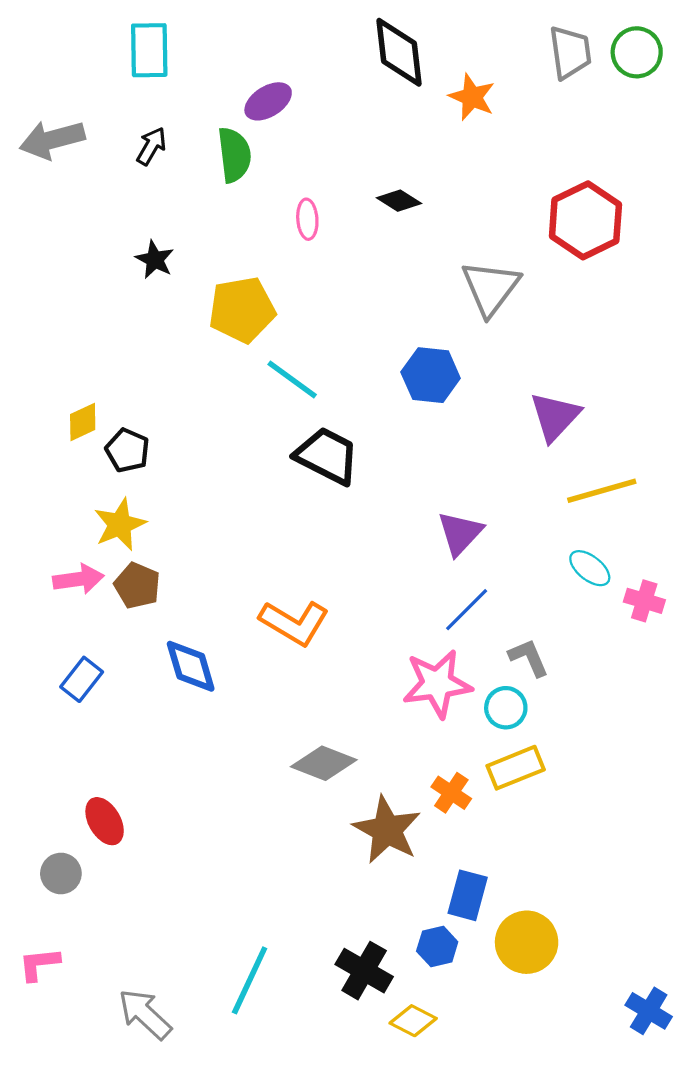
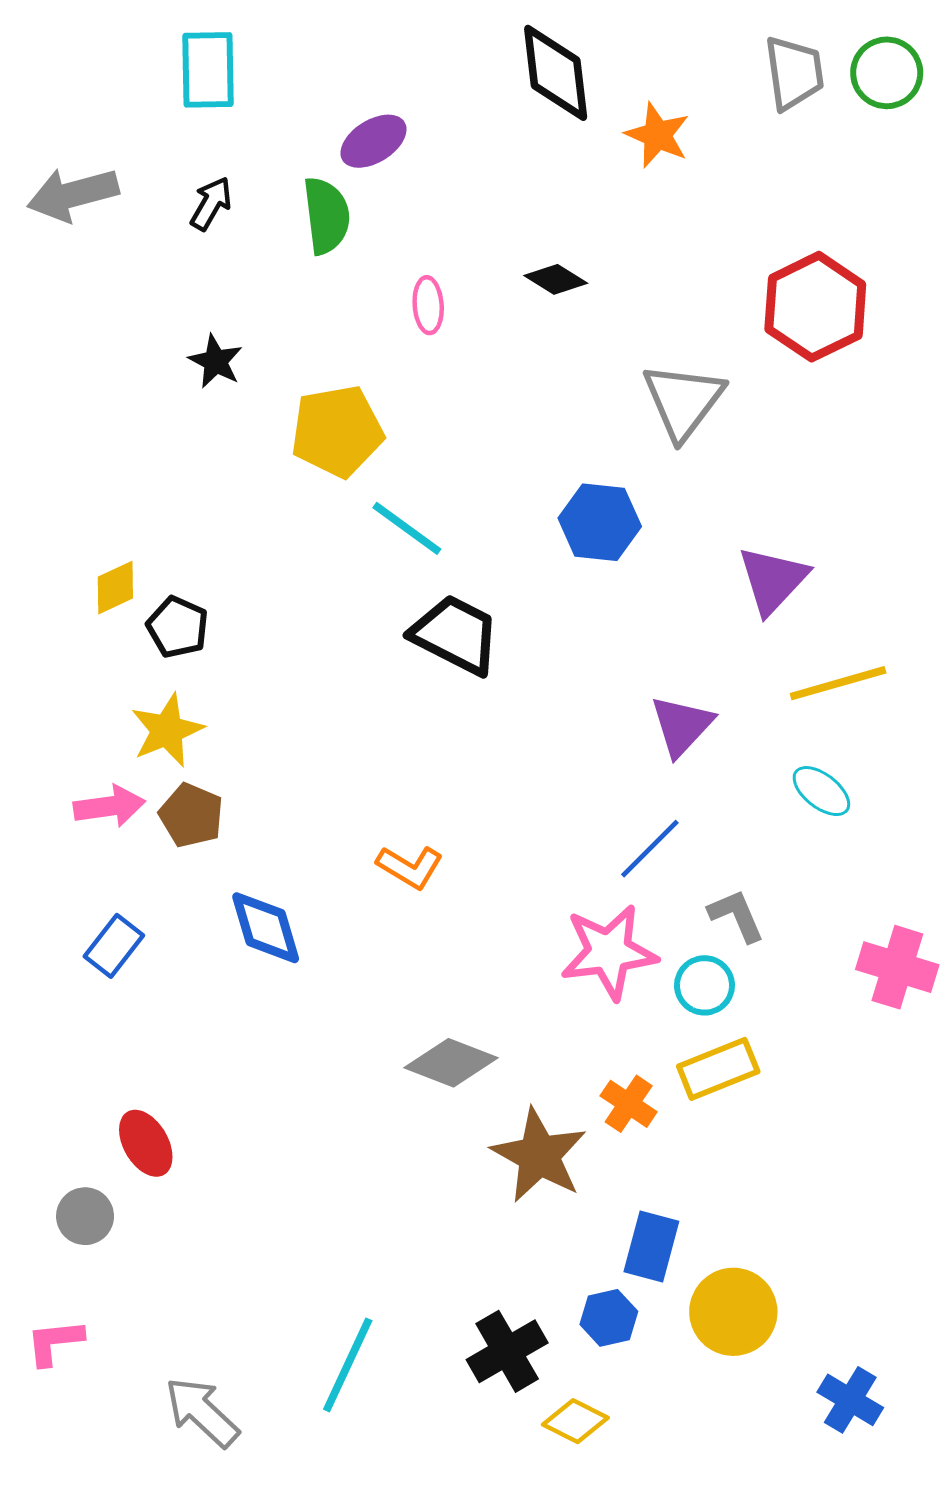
purple triangle: (460, 533) -> (682, 726), moved
pink cross: (644, 601) -> (897, 967), moved, size x1.4
orange L-shape: (294, 623) -> (410, 867), size x0.7
black cross: (364, 971) -> (507, 1351), turned 30
blue cross: (649, 1011) -> (850, 1400), moved

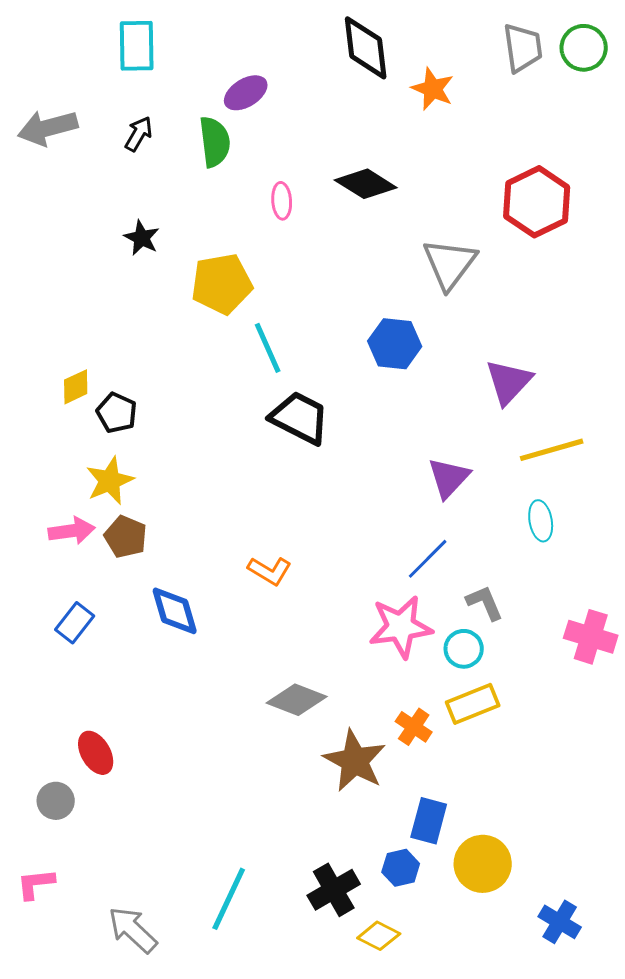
black diamond: (556, 279) -> (366, 184), size x1.5
cyan line: (407, 528) -> (268, 348), turned 30
cyan ellipse: (821, 791) -> (541, 521), turned 42

